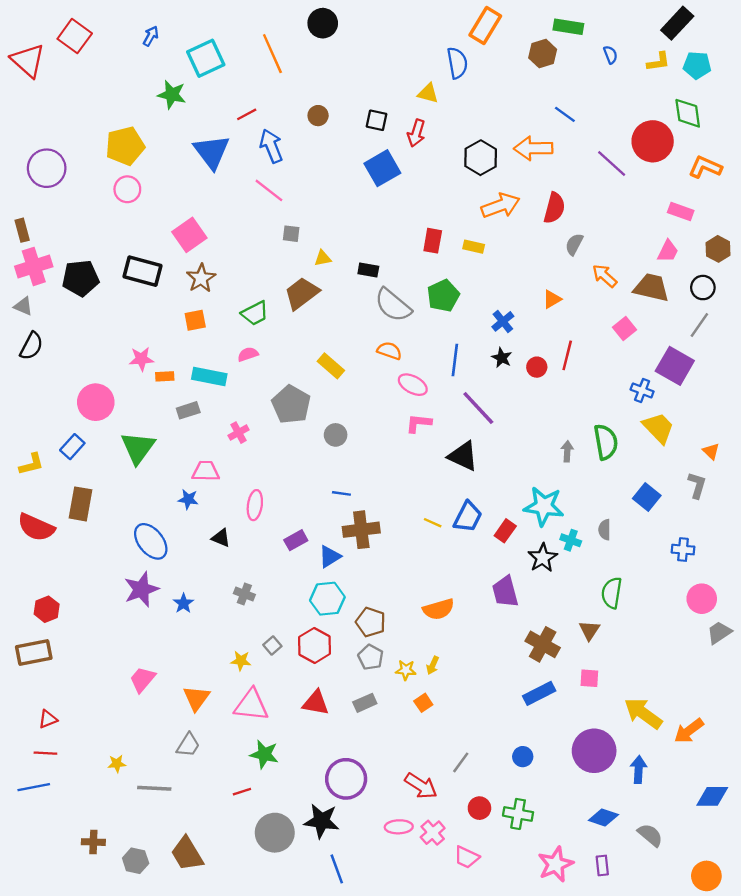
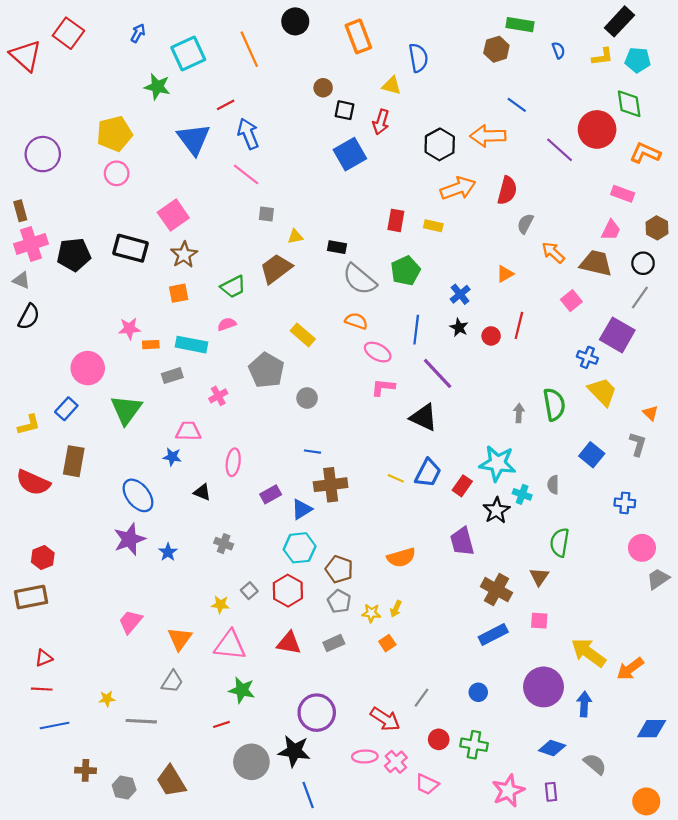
orange rectangle: (485, 25) -> (358, 36), moved, turned -52
brown circle: (318, 116) -> (323, 88), moved
blue line: (34, 787) -> (55, 725), moved

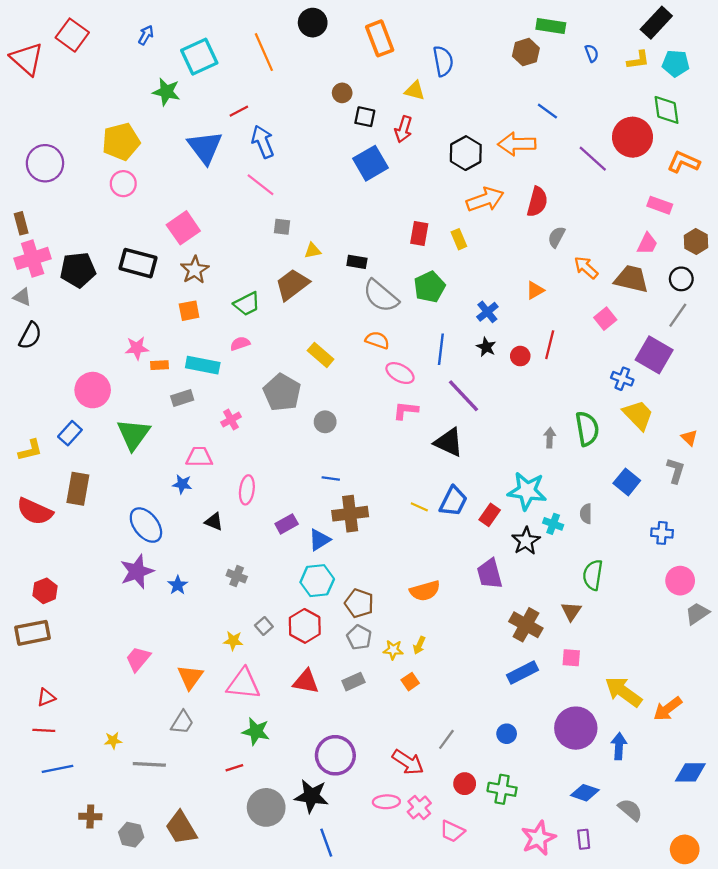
yellow rectangle: (433, 226) -> (459, 239), turned 54

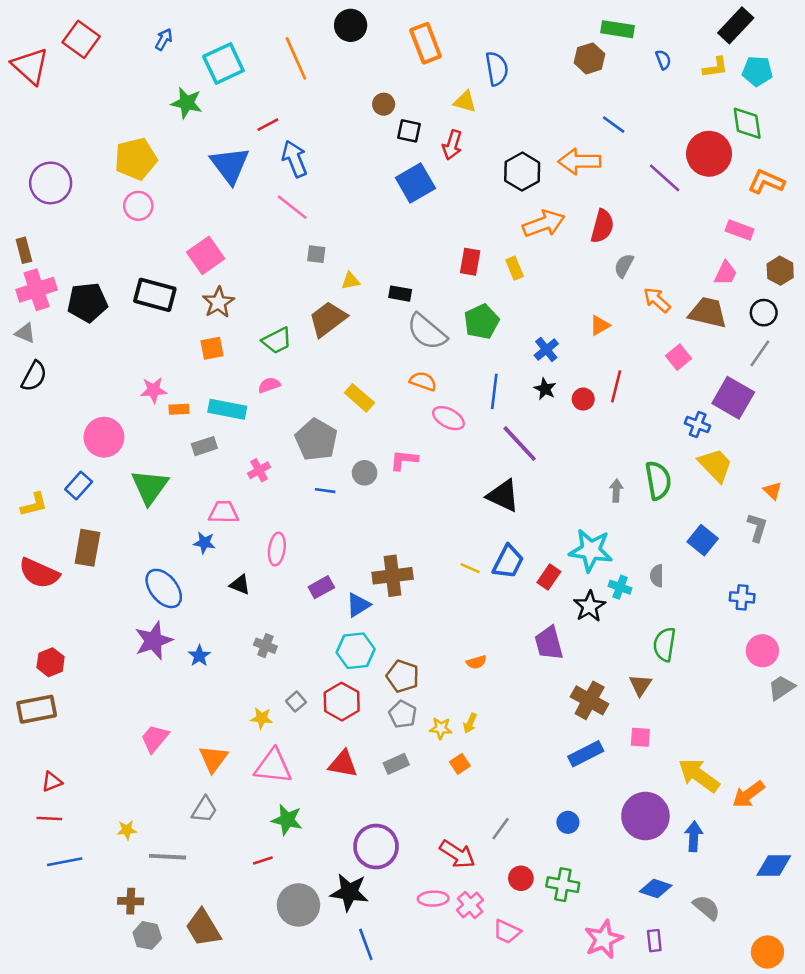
pink L-shape: (406, 410) -> (404, 460), moved
blue line: (331, 479) -> (325, 491), moved
orange semicircle: (425, 591) -> (476, 662), size x0.6
brown cross: (90, 817) -> (131, 901), moved

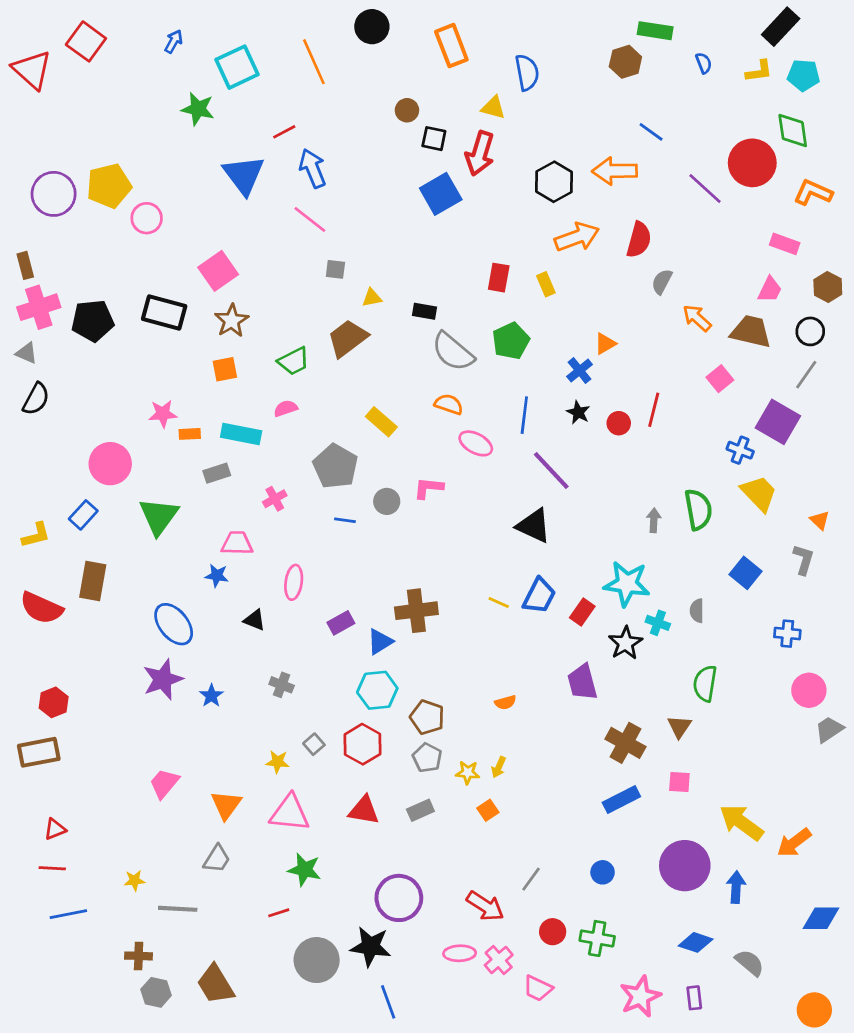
red arrow: (452, 145) -> (480, 153), size x1.4
yellow pentagon: (136, 159) -> (109, 186), moved
orange triangle: (600, 325) -> (605, 344), moved

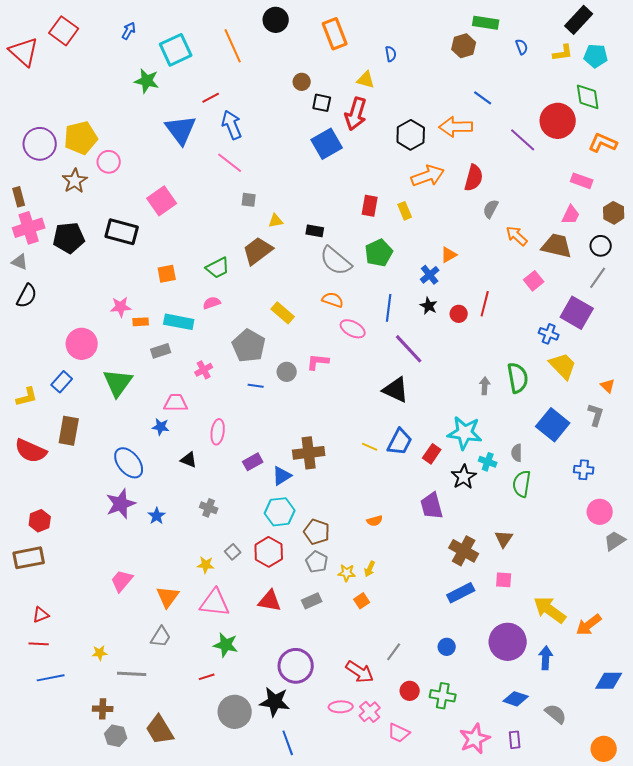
blue semicircle: (527, 73) -> (391, 54), size x0.6
brown star: (232, 321) -> (75, 181), moved
blue square: (746, 573) -> (553, 425), size x1.4
green semicircle: (705, 684) -> (522, 484), moved

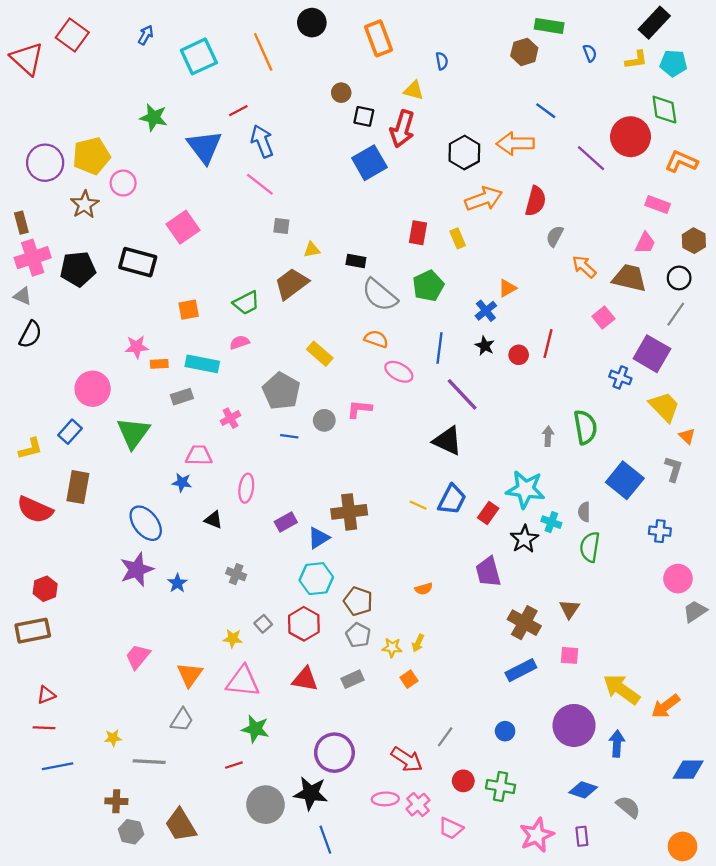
green star: (147, 81) -> (154, 117), moved
yellow trapezoid: (563, 366) -> (664, 407), moved

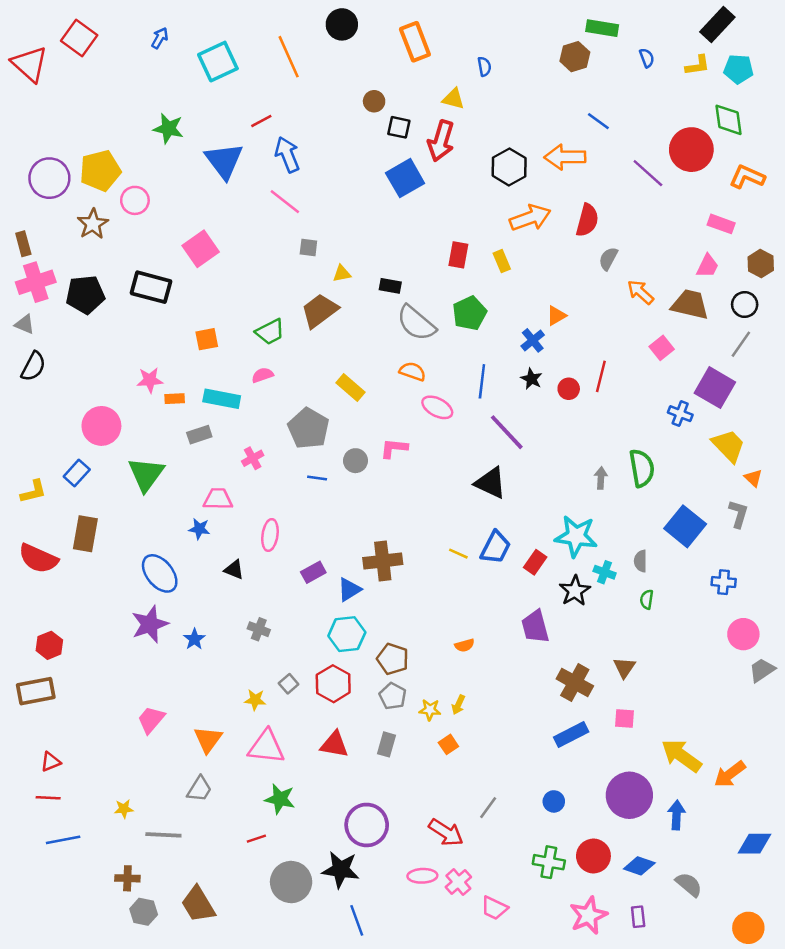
green semicircle: (590, 547) -> (647, 599), size x0.6
gray rectangle: (353, 679) -> (386, 744), turned -50
red circle: (463, 781) -> (593, 856), moved, size x1.4

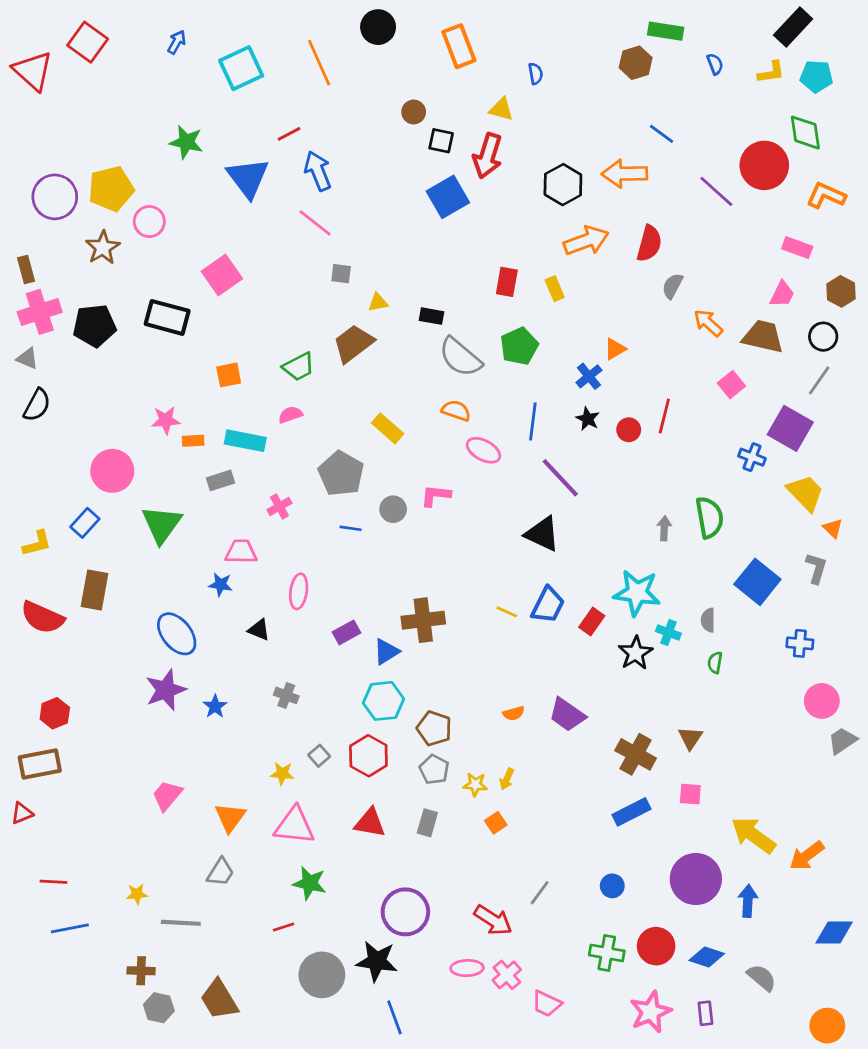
purple trapezoid: (535, 627) -> (567, 715), moved, turned -40
red triangle: (51, 762) -> (22, 813), moved

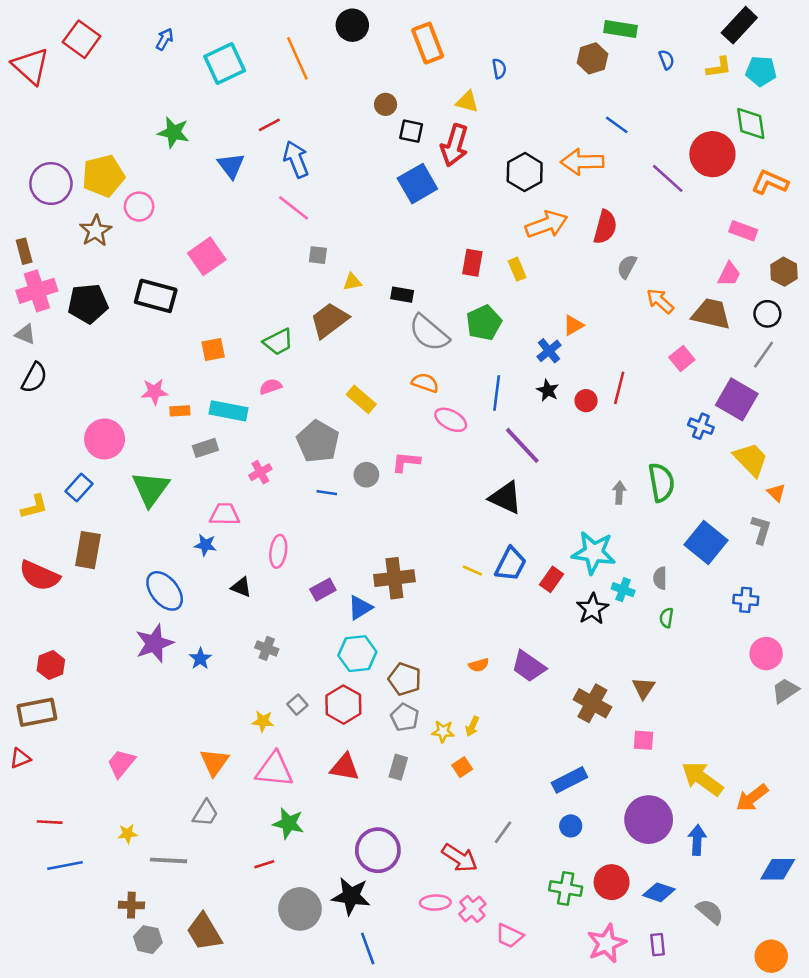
blue triangle: (248, 178) -> (231, 166), size x0.7
pink trapezoid: (167, 795) -> (121, 763), moved
blue rectangle: (631, 812) -> (569, 780), moved

